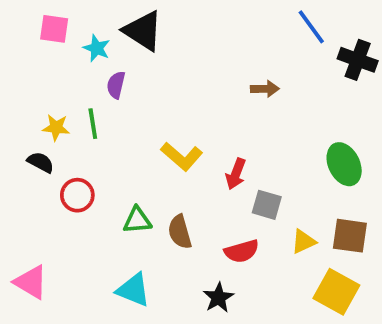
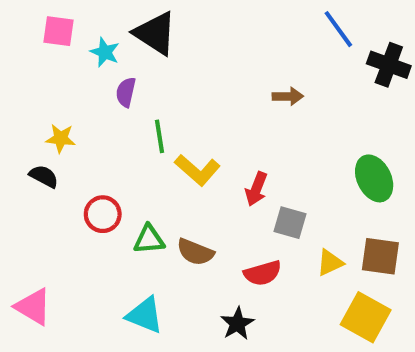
green line: (93, 124) -> (160, 136), moved
red circle: (77, 195) -> (103, 214), moved
brown semicircle: (180, 232) -> (195, 252), turned -52

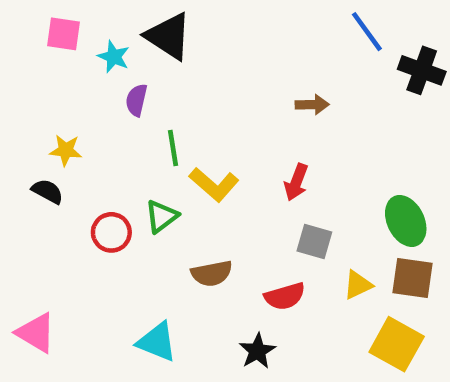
green ellipse: (374, 178) -> (406, 221), moved
red arrow: (256, 189) -> (296, 182), moved
green triangle: (149, 239) -> (162, 216), moved, turned -32
brown semicircle: (195, 252) -> (212, 273), turned -33

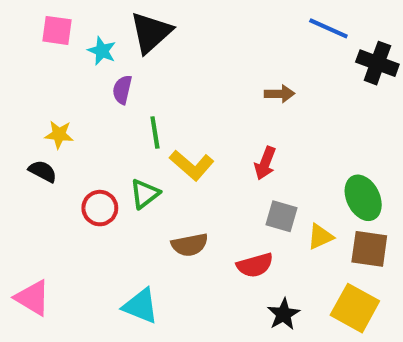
blue line: (367, 32) -> (328, 28), turned -30
black triangle: (168, 36) -> (151, 32), turned 45
yellow triangle: (358, 285) -> (320, 237), moved
black star: (257, 351) -> (284, 314), moved

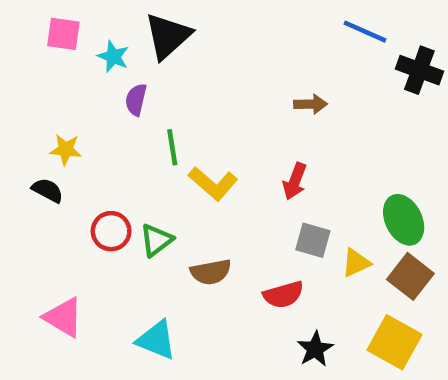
green triangle: (145, 194) -> (156, 240), moved
brown square: (369, 249) -> (410, 276), turned 30
pink triangle: (32, 298) -> (63, 317), moved

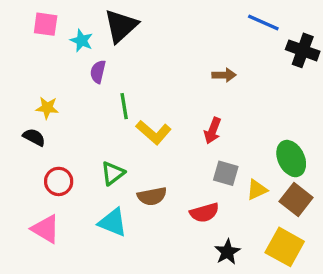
red circle: (111, 231) -> (59, 181), moved
cyan triangle: (156, 340) -> (113, 222), moved

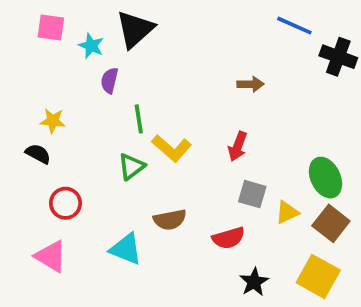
green triangle: (113, 173) -> (131, 167), moved

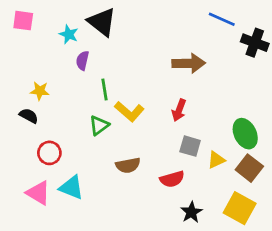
pink square: (51, 27) -> (23, 21), moved
black triangle: (135, 29) -> (102, 22), turned -40
brown arrow: (250, 84) -> (189, 63), size x1.6
cyan triangle: (126, 249) -> (71, 187), moved

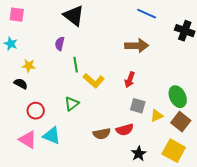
blue line: (222, 19) -> (147, 14), moved
cyan star: (69, 34) -> (11, 44), moved
green triangle: (99, 125) -> (72, 104), moved
brown semicircle: (128, 165) -> (102, 134), moved

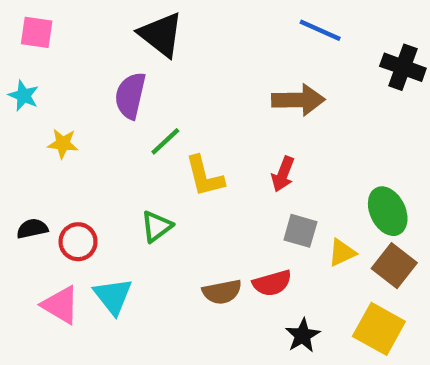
purple semicircle: (60, 44) -> (130, 96), size x1.5
green line: (76, 65) -> (165, 141), turned 56
yellow L-shape: (94, 81) -> (205, 176), turned 35
black semicircle: (21, 84) -> (32, 229), moved, turned -40
cyan triangle: (52, 136) -> (113, 296), turned 30

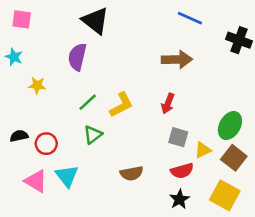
green line: (165, 141) -> (88, 102), moved
yellow L-shape: (205, 176) -> (121, 105), turned -104
green ellipse: (388, 211) -> (230, 126), turned 56
red semicircle: (272, 283) -> (182, 171), moved

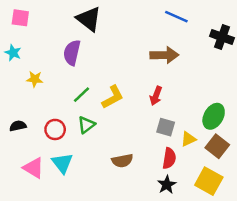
red circle: (46, 144) -> (55, 129), moved
red semicircle: (182, 171) -> (169, 158), turned -65

